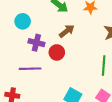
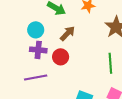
cyan circle: (23, 21) -> (36, 30), moved

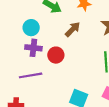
brown arrow: (67, 33) -> (73, 29), moved

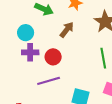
purple line: (31, 75) -> (49, 81), moved

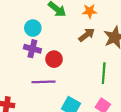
brown arrow: (67, 30) -> (87, 35), moved

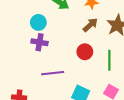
red circle: (54, 59) -> (85, 52), moved

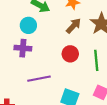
cyan circle: (38, 22) -> (28, 25), moved

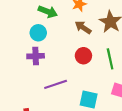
brown arrow: (73, 26) -> (83, 27), turned -91

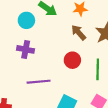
cyan circle: (38, 33) -> (26, 20), moved

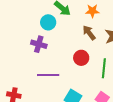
cyan circle: (26, 20) -> (48, 22), moved

